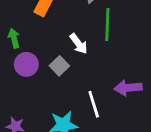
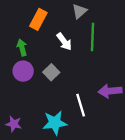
green arrow: (14, 38) -> (22, 48), moved
white arrow: (79, 44) -> (64, 42), moved

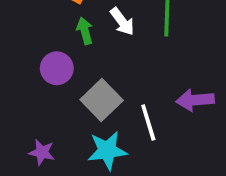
green arrow: (22, 48) -> (85, 31), moved
gray square: (51, 72) -> (102, 100), moved, size x1.5

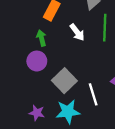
green arrow: (85, 31) -> (41, 38), moved
purple star: (42, 152) -> (37, 113), moved

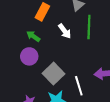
green arrow: (41, 38) -> (33, 36), turned -40

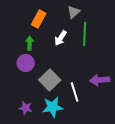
white arrow: (65, 31) -> (61, 38), turned 70
green arrow: (33, 36) -> (30, 43), turned 56

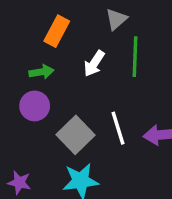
green arrow: (30, 43) -> (41, 72), turned 80
white line: (75, 92) -> (118, 128), moved
purple star: (26, 108) -> (19, 183), moved

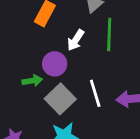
green arrow: (41, 72) -> (32, 81), moved
purple circle: (35, 106) -> (55, 64), moved

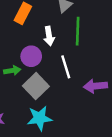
white arrow: (76, 40) -> (49, 36), turned -42
white line: (95, 93) -> (66, 67), moved

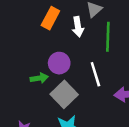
white arrow: (49, 36) -> (78, 27), moved

